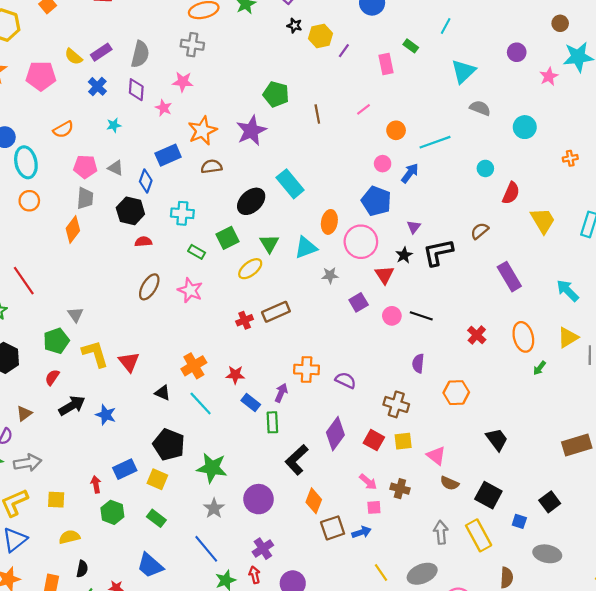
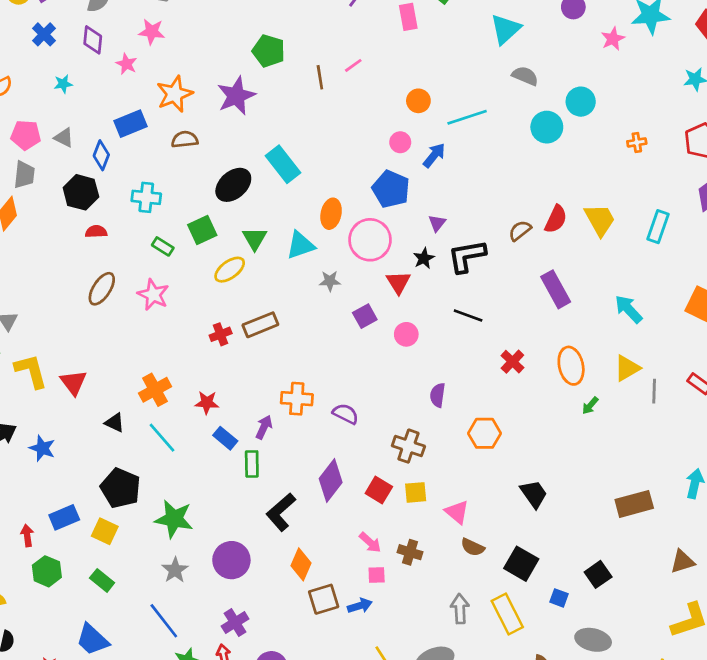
pink line: (364, 109) -> (353, 65), moved
cyan circle: (485, 168) -> (547, 127), moved, size x1.5
red semicircle: (511, 193) -> (556, 219), moved
black line: (421, 316) -> (468, 315), moved

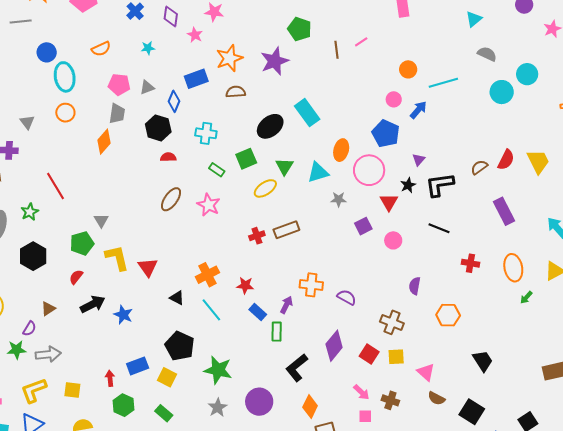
cyan triangle: (506, 29) -> (474, 19), size x0.7
gray triangle: (64, 138) -> (147, 87), turned -49
red cross: (512, 362) -> (470, 263), turned -36

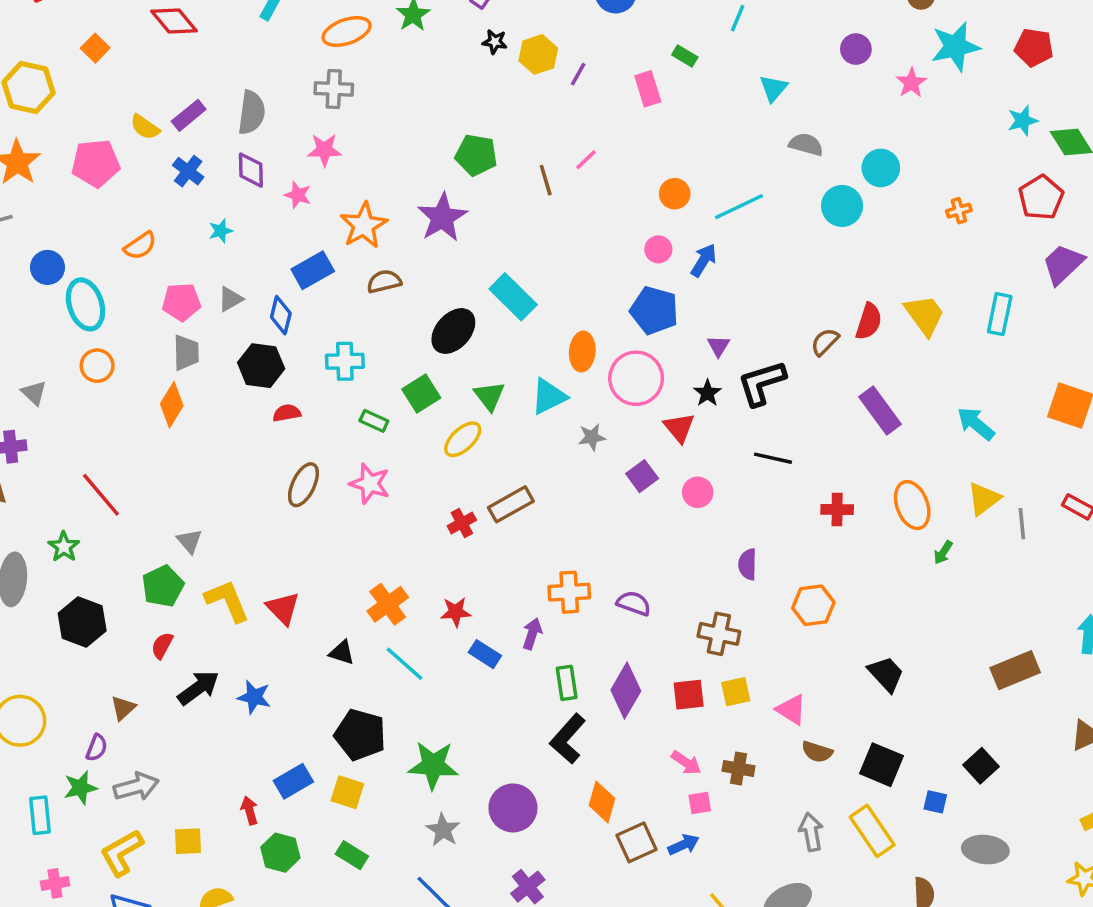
green rectangle: (277, 332) -> (567, 683), moved
red square: (369, 354) -> (689, 695), turned -30

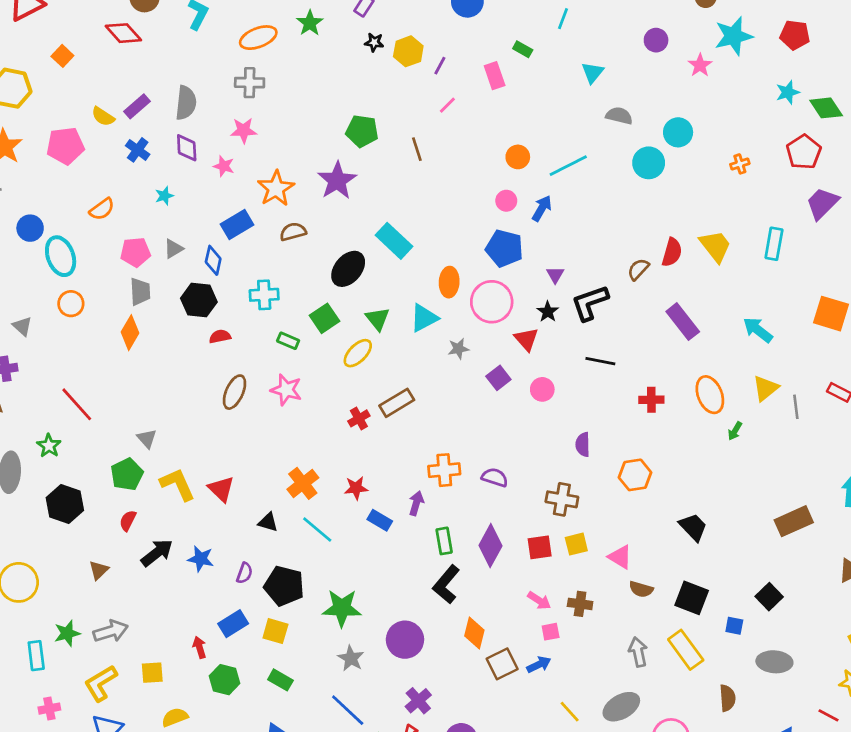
pink line: (586, 160) -> (447, 105), moved
purple semicircle: (97, 748) -> (244, 573), moved

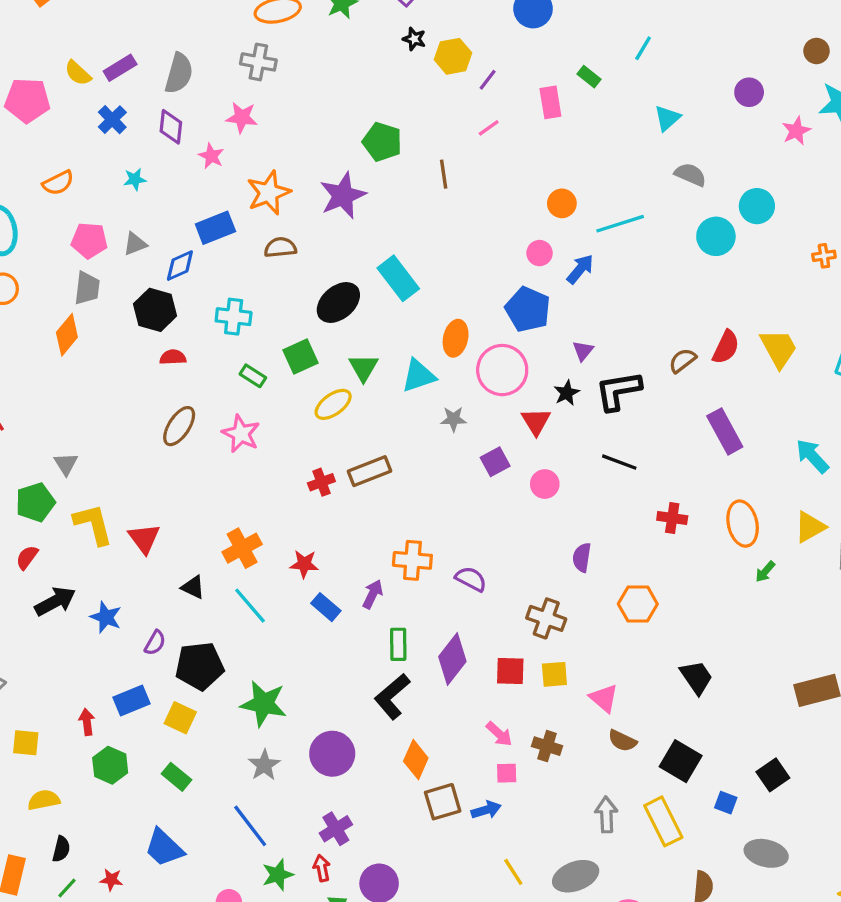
blue diamond: (213, 260) -> (180, 266), turned 44
black pentagon: (284, 586) -> (200, 666), turned -30

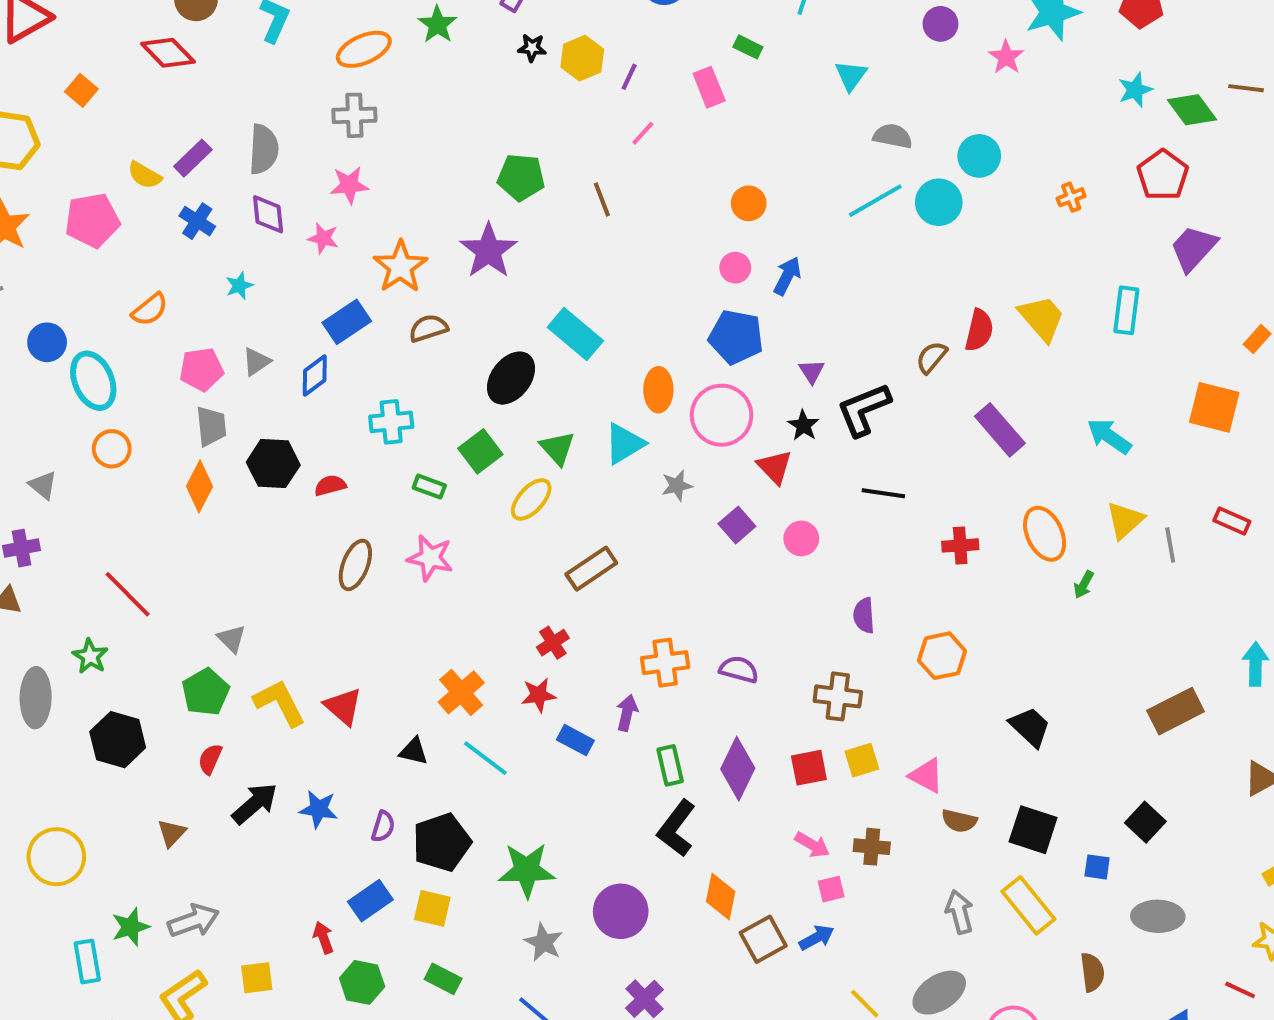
cyan line: (620, 224) -> (875, 201), moved
black hexagon: (155, 310) -> (273, 464), moved
red cross: (321, 482) -> (553, 643), moved

